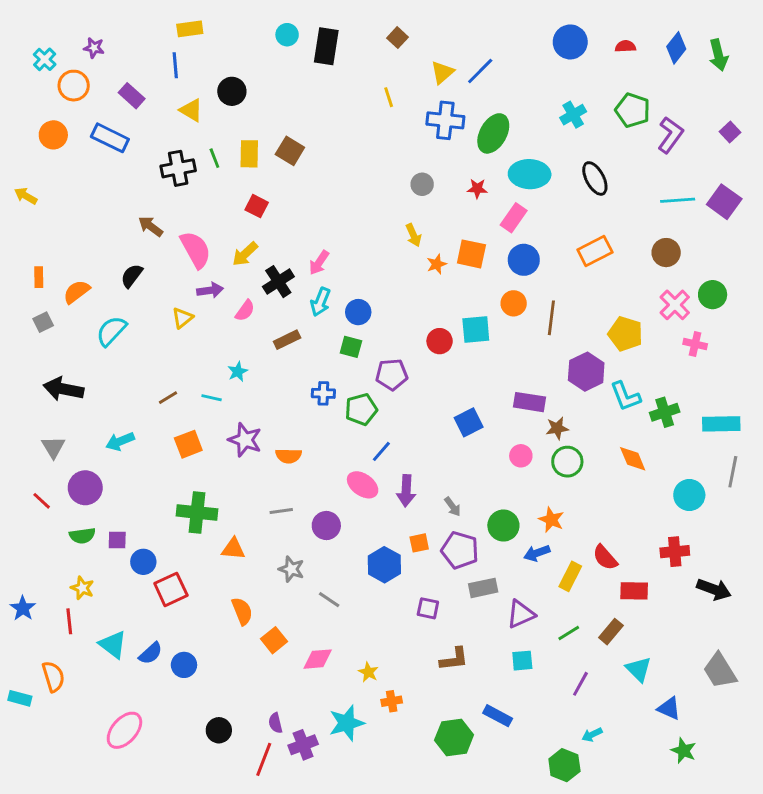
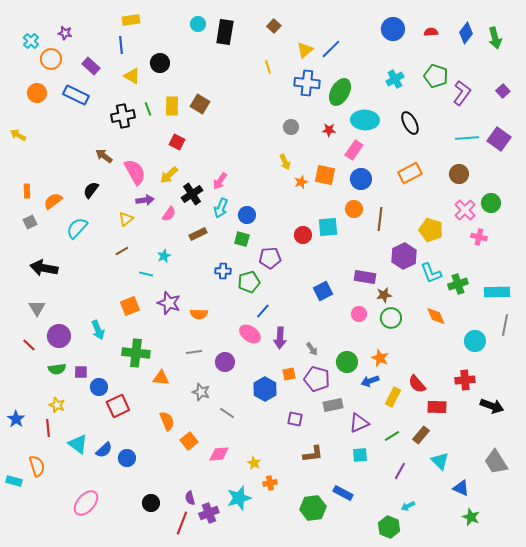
brown line: (168, 398) -> (122, 251), moved
cyan arrow: (120, 441) -> (98, 330), moved, turned -90

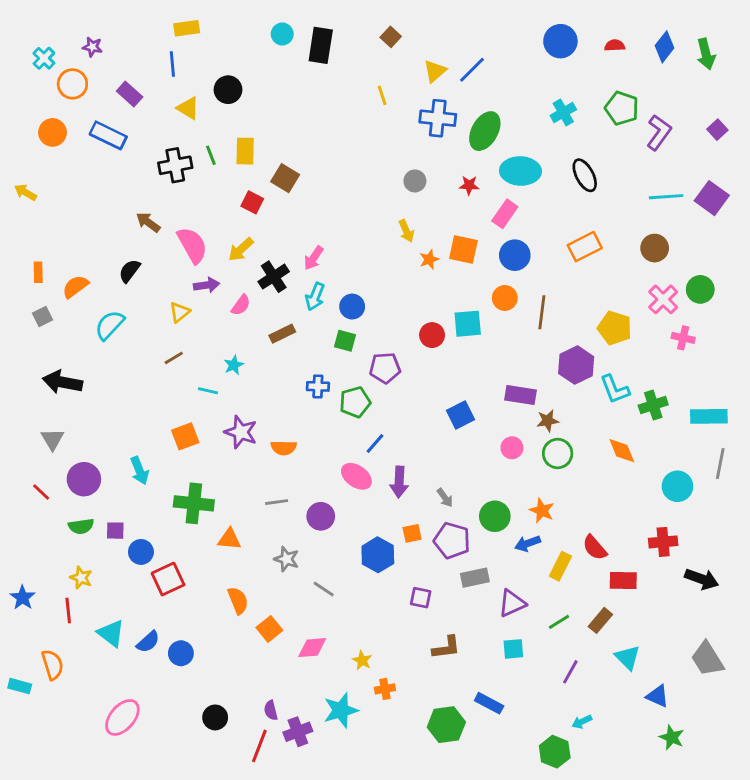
brown square: (200, 104) -> (285, 178), moved

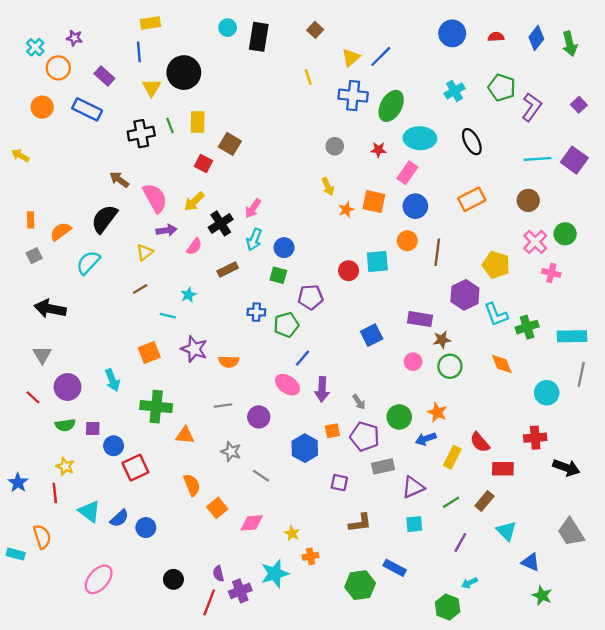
black circle: (228, 90) -> (184, 73), size x1.5
yellow triangle: (188, 108) -> (152, 87), turned 30
black semicircle: (130, 271) -> (104, 219), size x1.5

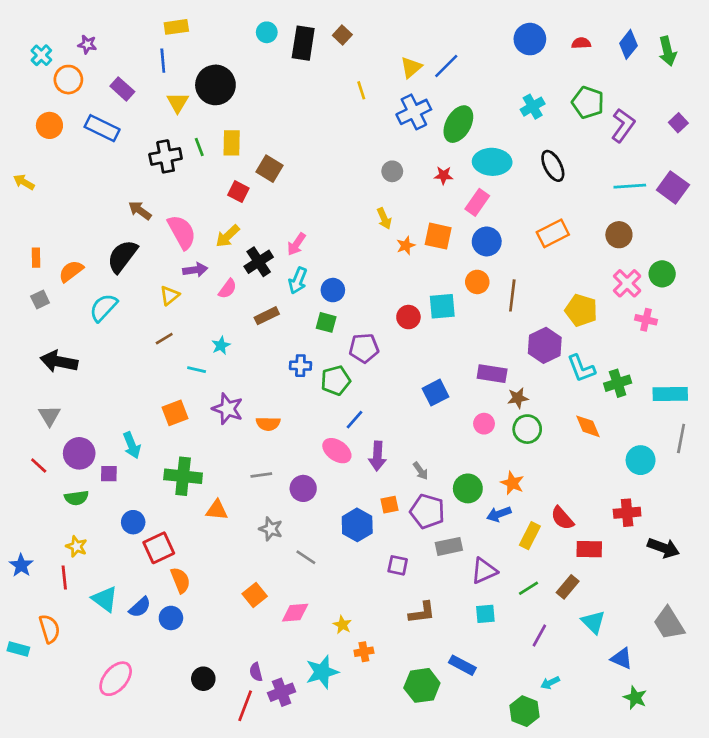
brown square: (315, 30) -> (342, 35), moved
blue cross: (353, 96) -> (414, 112), turned -32
purple square: (93, 428) -> (109, 474), moved
orange semicircle: (192, 485) -> (180, 580), moved

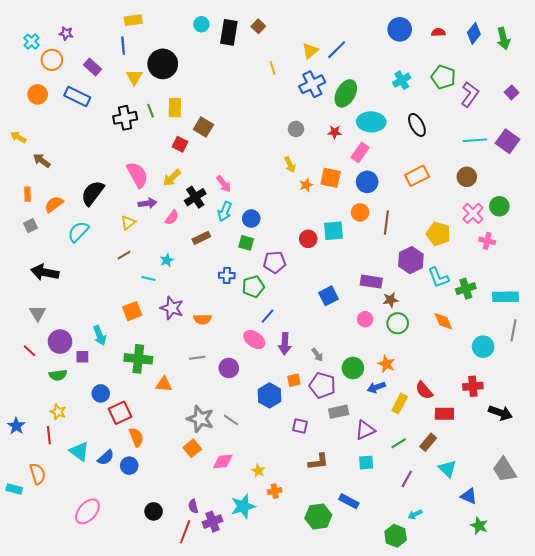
brown arrow: (140, 210) -> (42, 161), moved
pink arrow: (296, 244) -> (224, 184), turned -72
gray star: (271, 529) -> (200, 419), moved, size x1.5

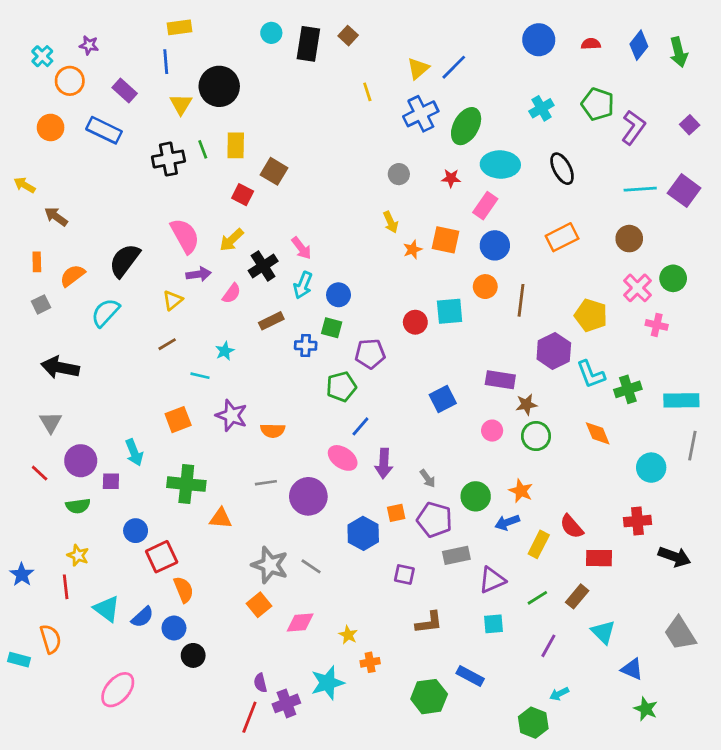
blue cross: (227, 275) -> (306, 346), moved
purple circle: (229, 368) -> (308, 496), size x1.4
black circle: (154, 511) -> (193, 655), moved

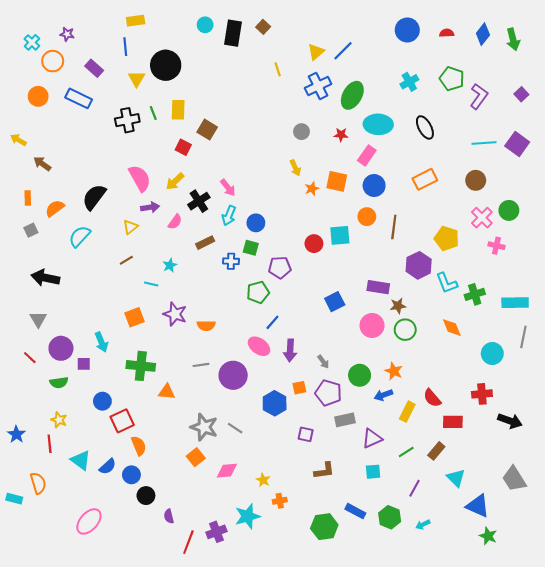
pink circle: (492, 431) -> (372, 325), size x1.5
blue triangle: (632, 669) -> (478, 506), size x1.4
purple semicircle: (260, 683) -> (169, 516), moved
green hexagon: (533, 723) -> (390, 517), moved

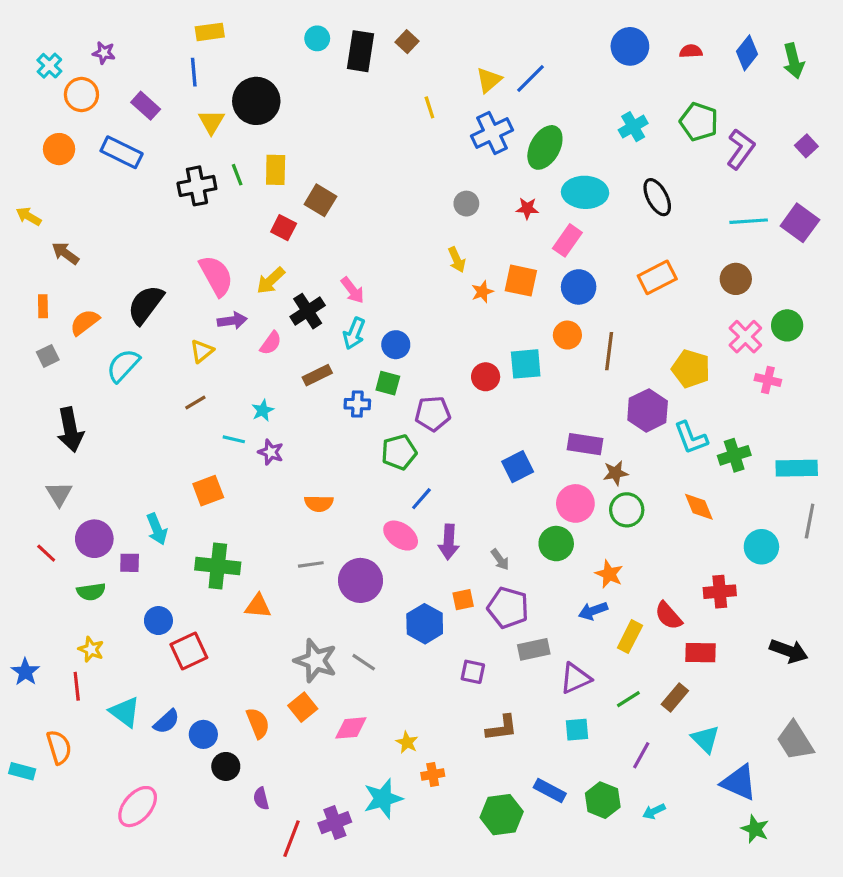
black arrow: (45, 278) -> (70, 430), turned -112
purple star: (175, 314) -> (271, 452), moved, size x0.7
green circle: (360, 375) -> (556, 544), moved
red cross: (482, 394) -> (720, 592), moved
orange semicircle: (139, 446) -> (258, 723), moved

